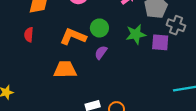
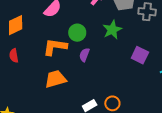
purple square: (160, 42) -> (140, 55), moved, turned 36

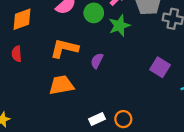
green star: (112, 30) -> (119, 26), moved
green circle: (77, 33) -> (94, 13), moved

